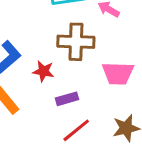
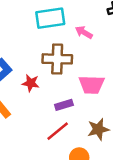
purple rectangle: (67, 99) -> (64, 105), moved

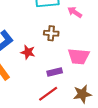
brown cross: (57, 59) -> (51, 33), size x0.6

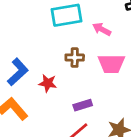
pink trapezoid: (79, 56) -> (111, 64), moved

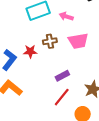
red star: (48, 83) -> (30, 51), moved

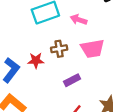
purple rectangle: (62, 76) -> (72, 80), moved

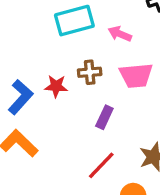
purple rectangle: (72, 80) -> (104, 117), turned -42

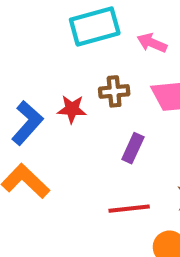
red line: (101, 165) -> (129, 209), turned 40

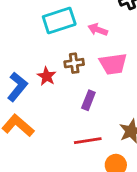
red star: (72, 109) -> (47, 76), turned 30

